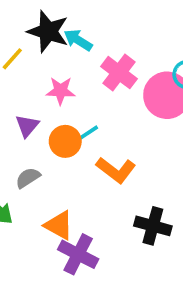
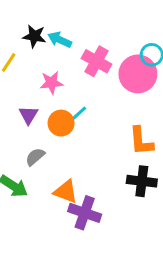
black star: (48, 31) -> (34, 36), size x0.7
orange L-shape: (116, 170) -> (141, 141), moved, turned 56

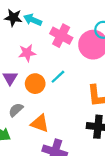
cyan line: (78, 114) -> (58, 77), moved
orange triangle: (66, 192) -> (40, 123), moved

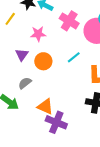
cyan line: (58, 77) -> (74, 57), moved
orange triangle: (40, 123) -> (45, 106), moved

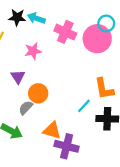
cyan line: (74, 57) -> (84, 106), moved
orange circle: (43, 61) -> (38, 93), moved

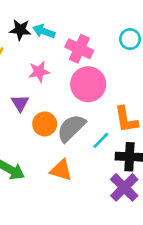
pink circle: (97, 39) -> (88, 84), moved
gray semicircle: (26, 108) -> (71, 128), moved, size x1.6
purple cross: (67, 146) -> (124, 187), moved, turned 30

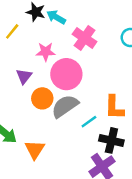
pink circle: (88, 84) -> (66, 74), moved
orange triangle: (61, 170) -> (35, 150), moved, turned 35

